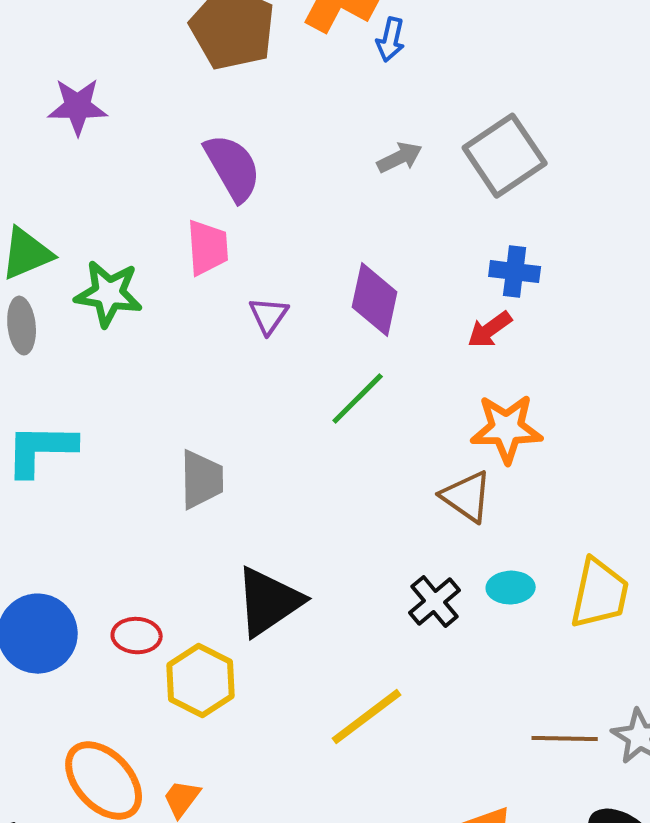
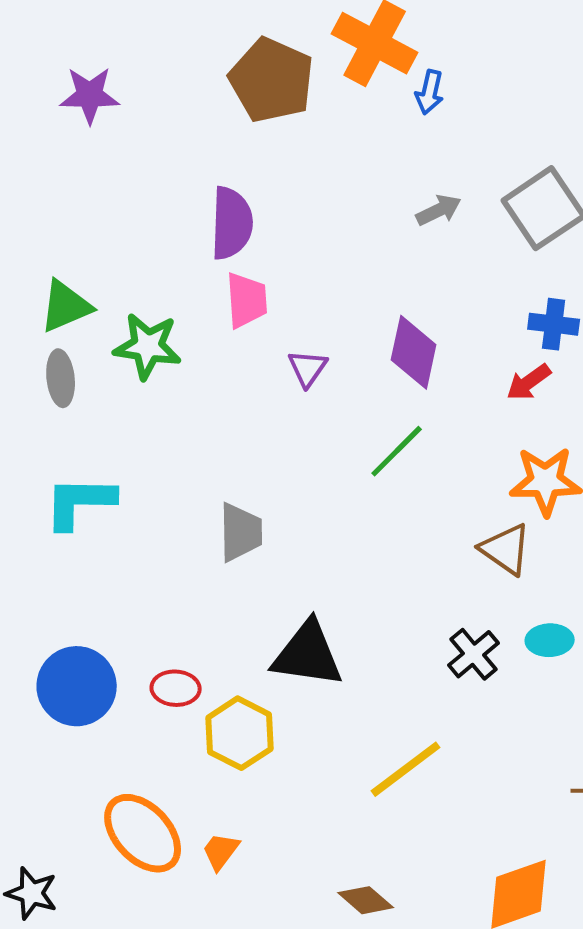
purple star: (78, 107) -> (90, 95), moved
purple semicircle: (233, 168) -> (232, 223), moved, turned 32
black triangle: (269, 602) -> (308, 654), turned 42

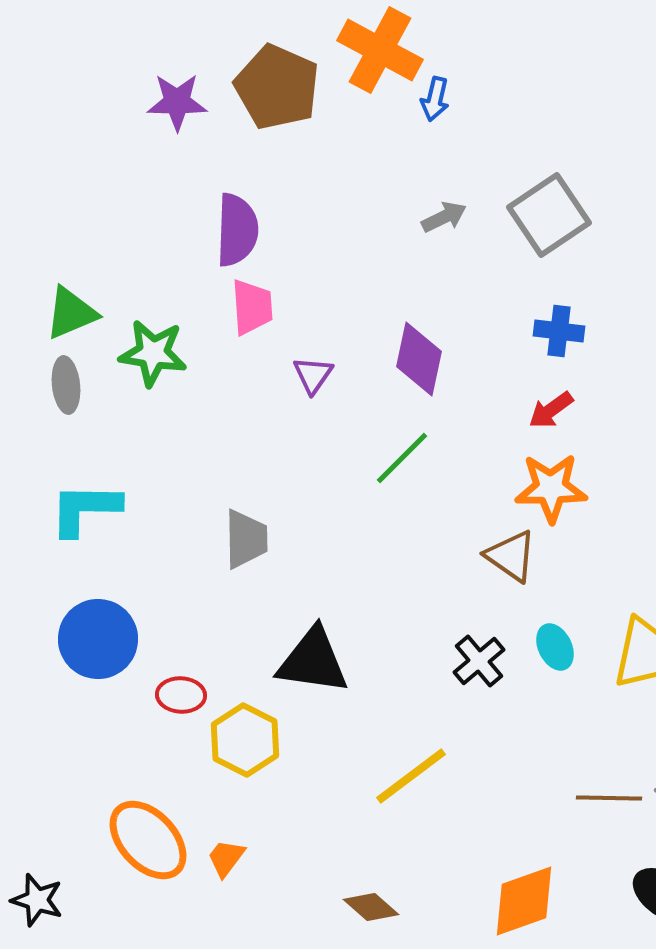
purple star: (90, 95) -> (177, 102), moved
red arrow: (529, 382) -> (551, 410), moved
cyan ellipse: (550, 640) -> (555, 647), turned 66
blue circle: (77, 686) -> (98, 639), moved

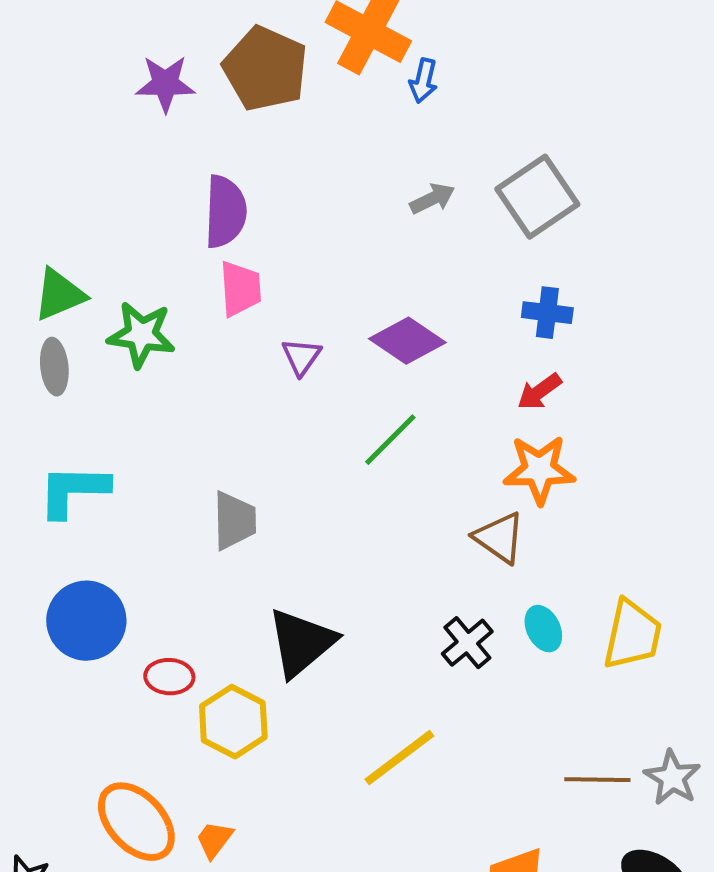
purple diamond: (419, 359) -> (407, 341), turned -68
black triangle: (313, 661) -> (301, 643), turned -48

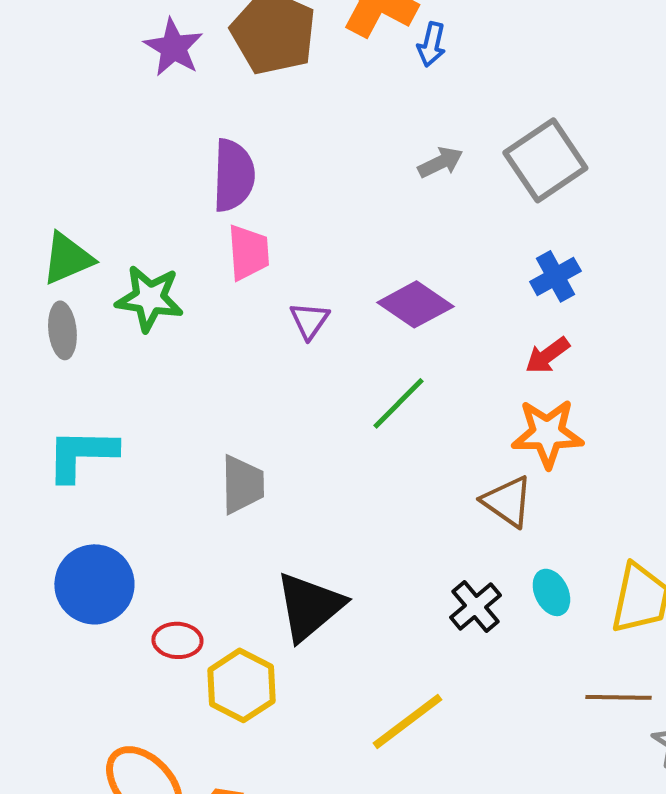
purple star: (165, 84) -> (173, 47), turned 30
blue cross: (547, 313) -> (555, 276), turned -36
brown line: (597, 780) -> (618, 697), moved

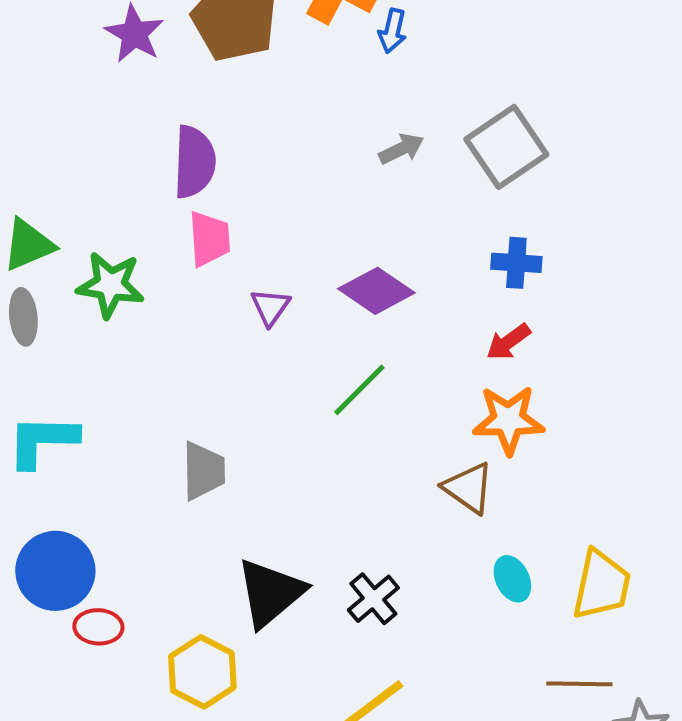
blue cross: (555, 276) -> (516, 263), turned 33
black cross: (475, 606) -> (373, 599), moved
red ellipse: (177, 640) -> (98, 627), moved

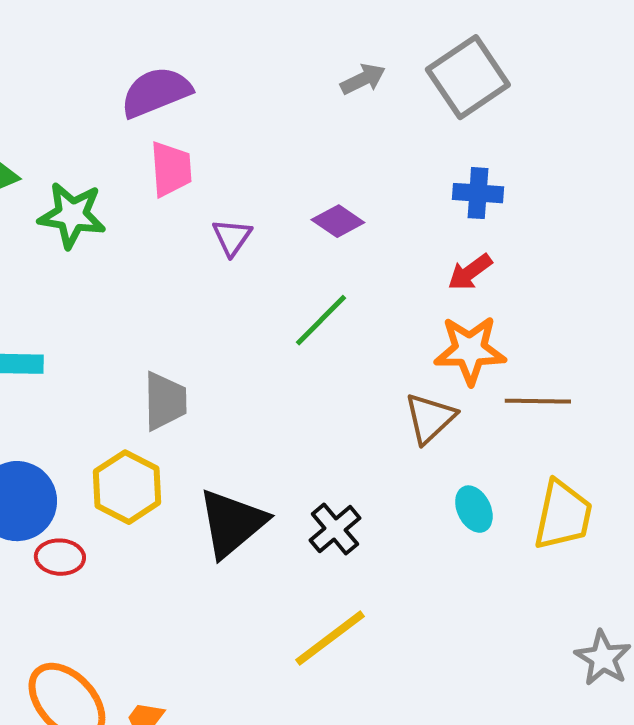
purple semicircle: (194, 162) -> (156, 92), turned -114
purple diamond: (376, 291) -> (338, 221), size x0.7
brown triangle: (468, 488) -> (430, 418), turned 42
yellow hexagon: (202, 672) -> (127, 487), moved
brown line: (579, 684) -> (538, 401), moved

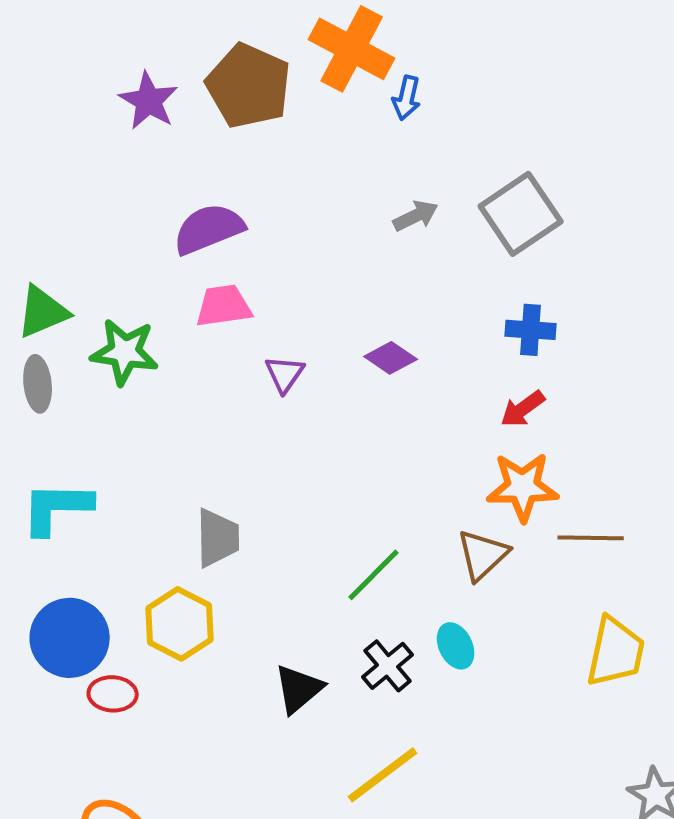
pink trapezoid: (171, 169) -> (224, 306), turned -94
green line: (321, 320) -> (374, 575), moved
cyan ellipse: (474, 509) -> (456, 646), moved
black triangle: (232, 523) -> (299, 689), moved, size x0.7

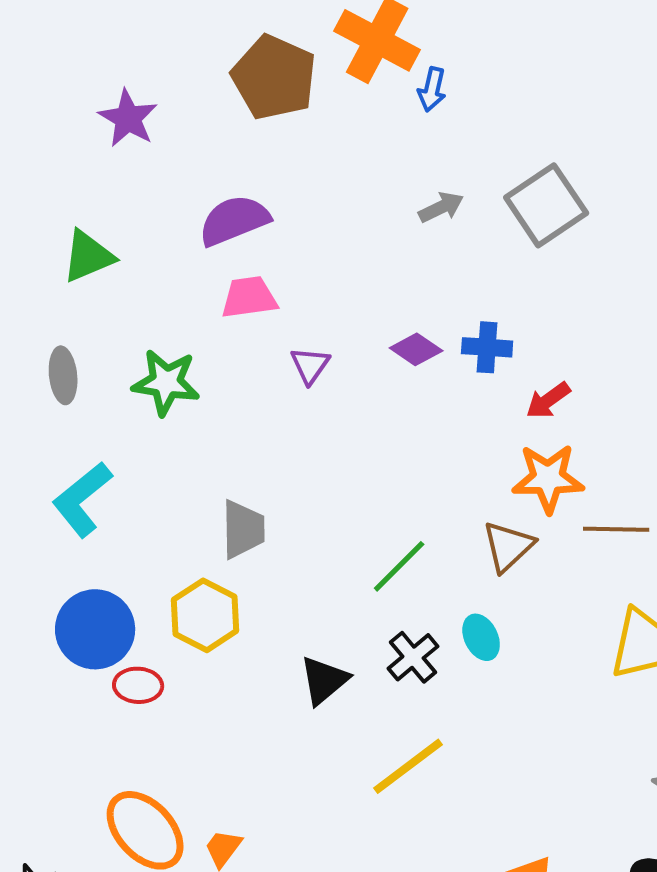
purple star: (149, 101) -> (128, 118), moved
green triangle: (43, 312) -> (88, 256), moved
blue cross: (531, 330) -> (487, 347), moved
green star: (125, 352) -> (166, 382), moved
cyan L-shape: (57, 508) -> (82, 499), turned -40

